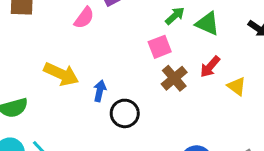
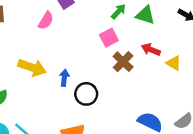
red arrow: (210, 67) -> (151, 50), turned 78

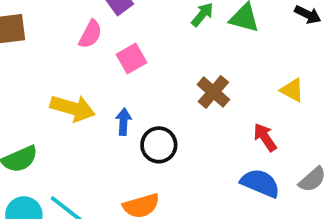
pink square: (109, 38) -> (131, 58), moved
red arrow: (151, 50) -> (265, 137), moved, turned 36

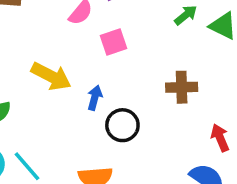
brown cross: (213, 92) -> (182, 87), turned 36

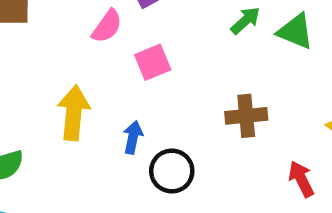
yellow arrow: (51, 76) -> (74, 113), turned -108

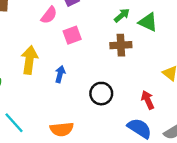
brown cross: (246, 116) -> (121, 45), moved
black circle: (172, 171) -> (101, 94), moved

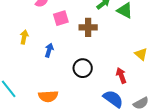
brown cross: (121, 45) -> (88, 27), moved
yellow arrow: (29, 60) -> (24, 37), size x0.6

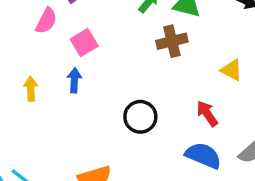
brown cross: (88, 27) -> (172, 41), moved
blue arrow: (49, 50) -> (74, 80), moved

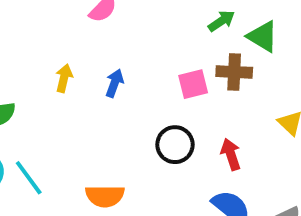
pink square: (84, 43) -> (193, 84), moved
red arrow: (207, 113) -> (231, 154), moved

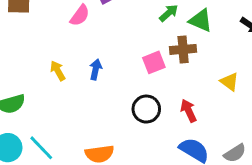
yellow arrow: (64, 78) -> (58, 71), turned -36

